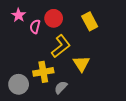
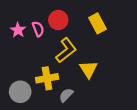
pink star: (19, 15) -> (18, 30), moved
pink semicircle: (35, 27) -> (38, 29), turned 144

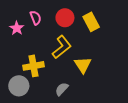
red circle: (58, 20) -> (65, 18), moved
pink semicircle: (38, 29) -> (36, 18), moved
yellow cross: (47, 78) -> (33, 66), moved

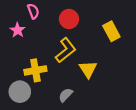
pink semicircle: (36, 18) -> (33, 11), moved
yellow rectangle: (91, 22) -> (111, 31), moved

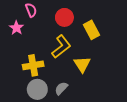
yellow rectangle: (111, 31) -> (92, 30), moved
gray circle: (20, 92) -> (37, 89), moved

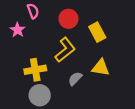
yellow triangle: (82, 64) -> (101, 68), moved, turned -48
gray semicircle: (61, 88) -> (75, 79), moved

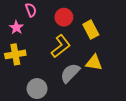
yellow cross: (35, 70) -> (15, 54), moved
gray semicircle: (75, 79) -> (70, 73), size x1.5

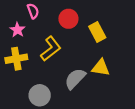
yellow L-shape: (61, 46) -> (51, 49), moved

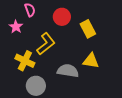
yellow cross: (16, 59) -> (25, 61), moved, turned 36
gray semicircle: (75, 79) -> (68, 71), turned 55

